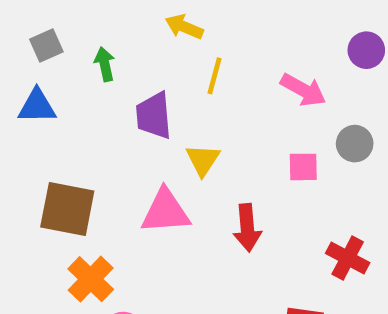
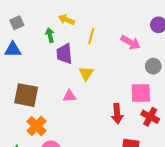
yellow arrow: (184, 27) -> (66, 20), moved
green arrow: (105, 64) -> (50, 35), moved
pink square: (303, 167) -> (141, 93), moved, size x1.5
pink triangle: (165, 211) -> (70, 96), size x0.6
red arrow: (247, 228) -> (117, 114), moved

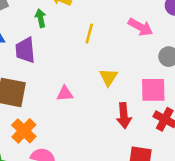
yellow line: (91, 36) -> (89, 34), moved
purple trapezoid: (64, 54) -> (25, 50), moved
yellow triangle: (86, 73) -> (108, 77), moved

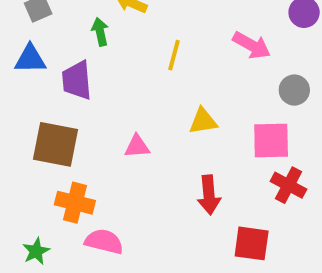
yellow triangle: (108, 77) -> (203, 121), turned 48
red arrow: (124, 115) -> (209, 195), moved
orange cross: (24, 131) -> (75, 203), turned -30

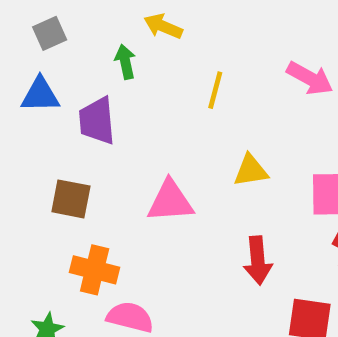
brown square: (55, 144) -> (71, 199), size x0.7
pink triangle: (137, 146) -> (170, 201), size x1.5

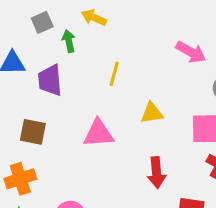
gray square: (50, 33) -> (42, 22), moved
yellow line: (215, 90) -> (114, 74), moved
orange cross: (95, 270) -> (20, 179), moved, turned -32

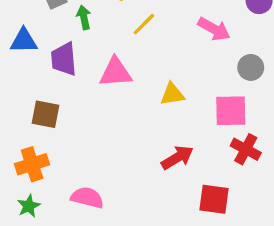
yellow line: (114, 74) -> (144, 24), moved, turned 30
pink triangle: (99, 133) -> (116, 72), moved
red arrow: (156, 173) -> (177, 158), turned -116

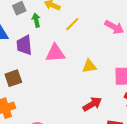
brown square: (45, 114) -> (13, 78), turned -30

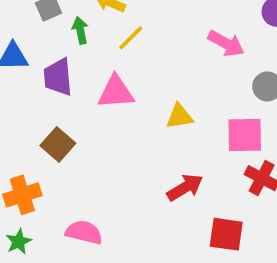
yellow line: (72, 24) -> (131, 38), moved
brown square: (13, 78) -> (58, 144), moved, turned -30

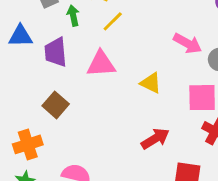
pink arrow: (226, 43) -> (187, 43), moved
yellow triangle: (179, 116) -> (151, 83), turned 35

